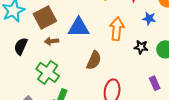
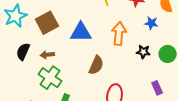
brown arrow: (51, 41) -> (47, 55), moved

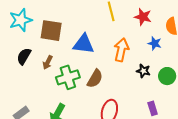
brown square: (47, 23) -> (51, 31), turned 30
brown arrow: (47, 55) -> (48, 62), turned -64
green cross: (50, 78) -> (68, 77), moved, turned 30

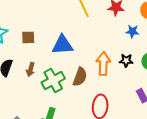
brown square: (51, 31) -> (28, 37), size x0.6
orange arrow: (121, 50) -> (103, 64), moved

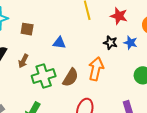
blue triangle: (63, 45) -> (59, 43), size x0.6
black star: (126, 61) -> (110, 43), moved

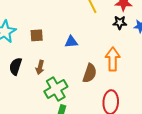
black star: (110, 43) -> (120, 23), moved
green cross: (44, 76) -> (56, 89), moved

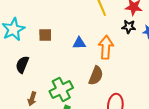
orange arrow: (113, 59) -> (106, 47), moved
brown arrow: (40, 67) -> (32, 99), moved

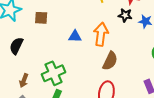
blue triangle: (79, 43) -> (75, 36), moved
brown semicircle: (96, 76) -> (110, 61), moved

